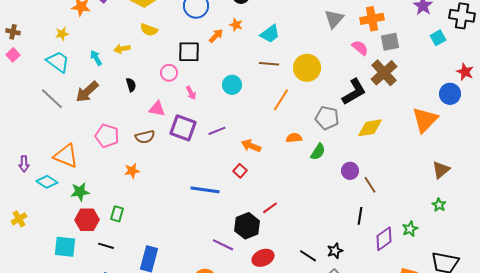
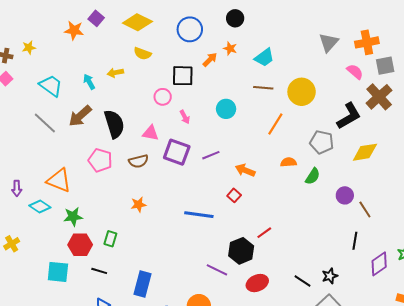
yellow star: (62, 34) -> (29, 47), moved
black semicircle: (131, 85) -> (114, 124), moved, size x2.0
orange star: (132, 171) -> (138, 205), moved

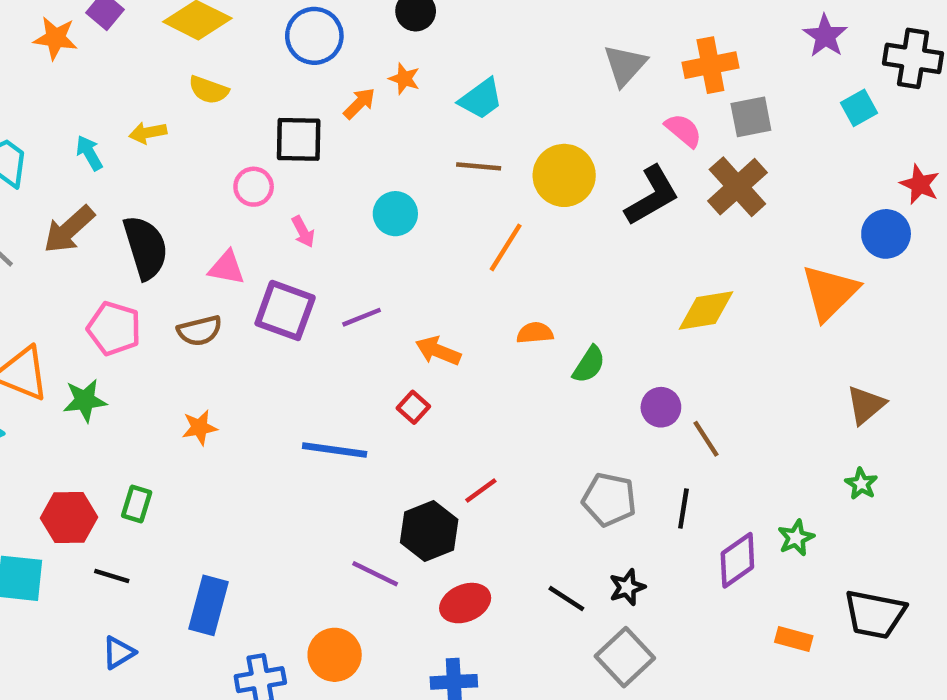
black L-shape: (349, 116) -> (652, 196), moved
gray pentagon: (322, 142) -> (609, 500), moved
green star: (73, 217) -> (85, 400), moved

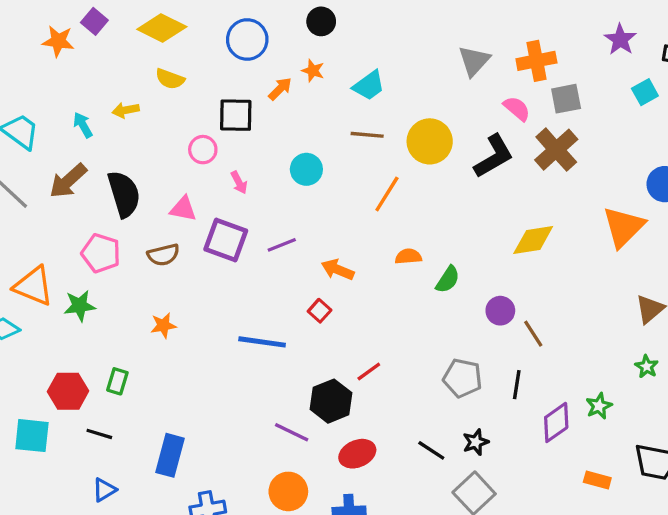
orange circle: (335, 655) -> (288, 491), moved

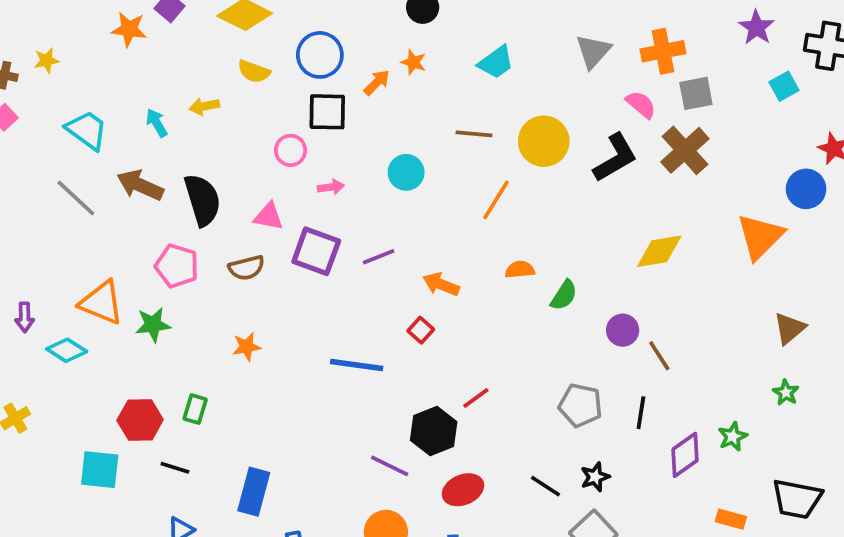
blue circle: (247, 39) -> (320, 55), moved
cyan trapezoid: (369, 86) -> (496, 62), moved
brown arrow: (68, 181) -> (140, 185), turned 66
pink arrow: (239, 182) -> (331, 187), turned -70

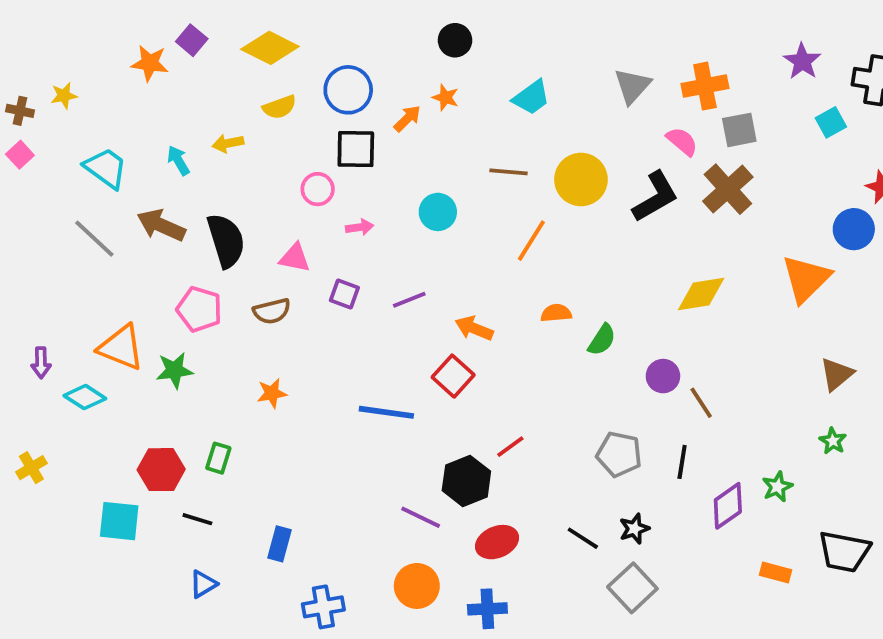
yellow semicircle: (254, 71) -> (279, 107), turned -40
purple square: (316, 251) -> (344, 294), size x0.6
red square: (421, 330) -> (453, 376), size x1.5
blue rectangle: (254, 492) -> (279, 544), size x0.7

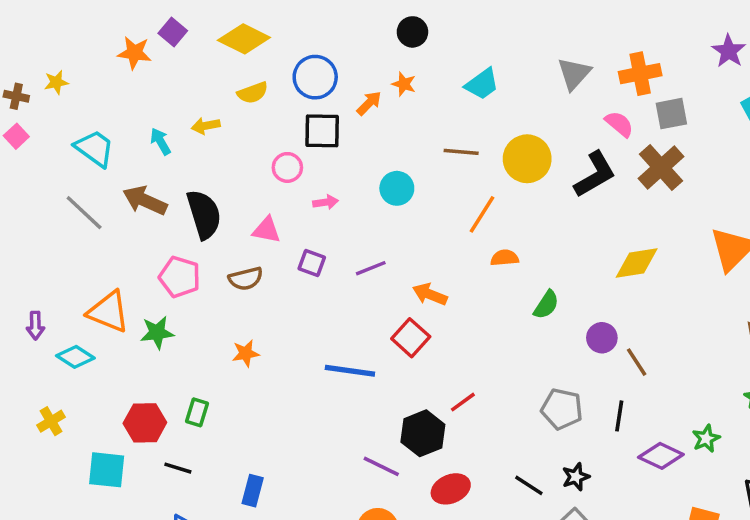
orange semicircle: (556, 313) -> (505, 258), moved
yellow cross: (31, 468) -> (51, 421), moved
purple diamond: (728, 506) -> (661, 456), turned 60

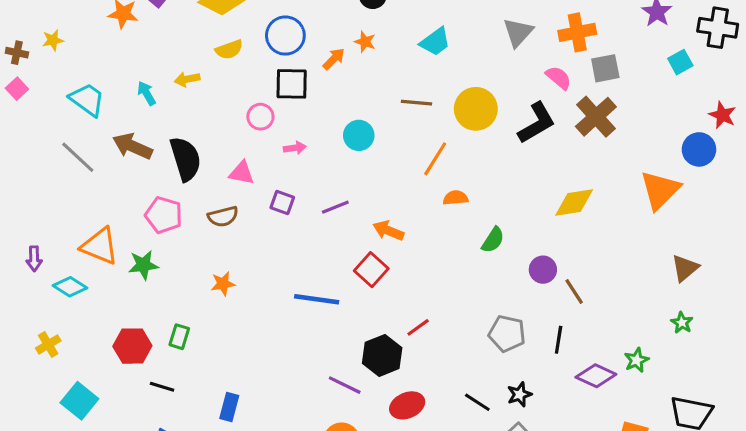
cyan square: (107, 470) -> (79, 401), moved, turned 33

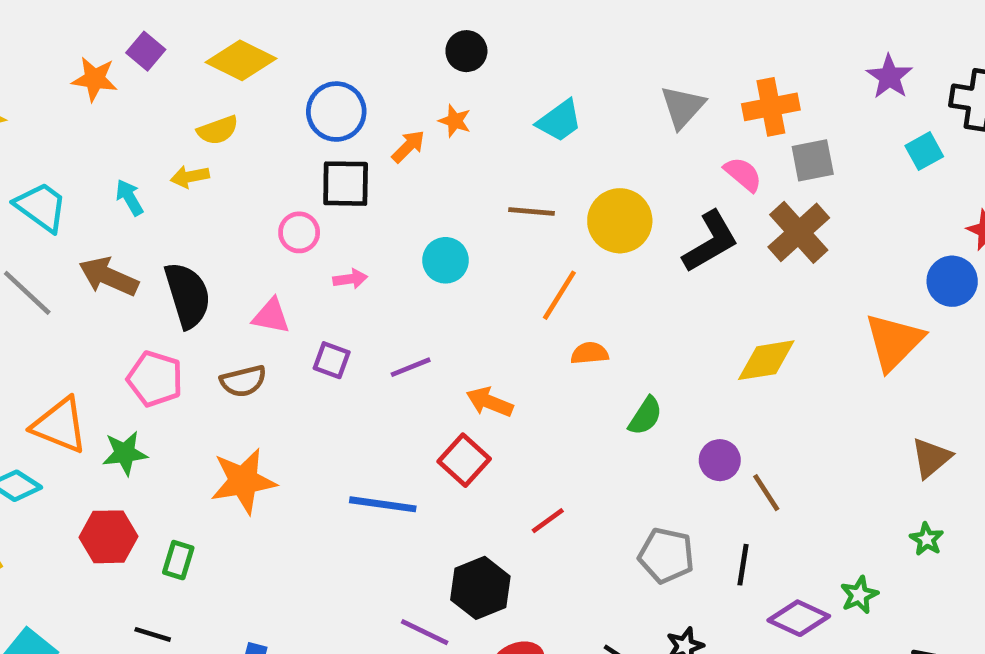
yellow semicircle: (229, 50) -> (218, 130), moved
orange star: (223, 284) -> (243, 481), size x1.8
red line: (418, 327) -> (548, 521), moved
red hexagon: (132, 346) -> (109, 537), moved

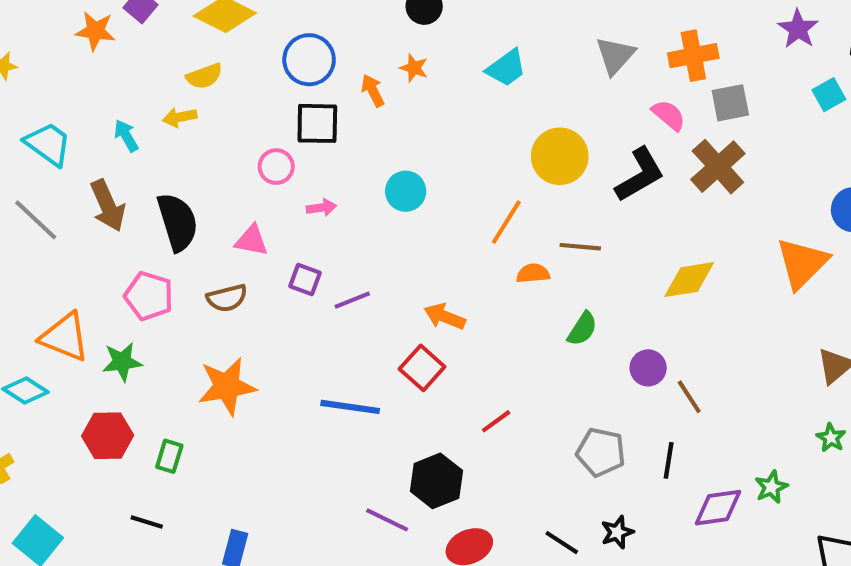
orange arrow: (408, 146) -> (373, 91), turned -72
brown line: (531, 211) -> (580, 247), moved
brown arrow: (109, 277) -> (108, 206), turned -138
purple line: (411, 367) -> (352, 300), moved
purple diamond: (799, 618) -> (718, 508), turned -33

